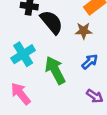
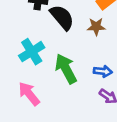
blue arrow: (90, 62) -> (103, 71), moved, turned 49

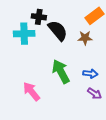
cyan cross: (32, 52) -> (24, 34), moved, turned 30

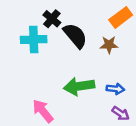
black cross: (39, 17) -> (52, 19), turned 32
green arrow: (61, 71) -> (79, 86), turned -70

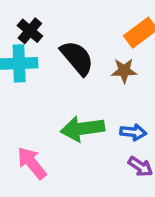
black cross: (52, 19) -> (30, 31), moved

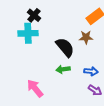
black semicircle: (77, 58) -> (65, 47), moved
green arrow: (82, 129) -> (63, 69), size x0.6

